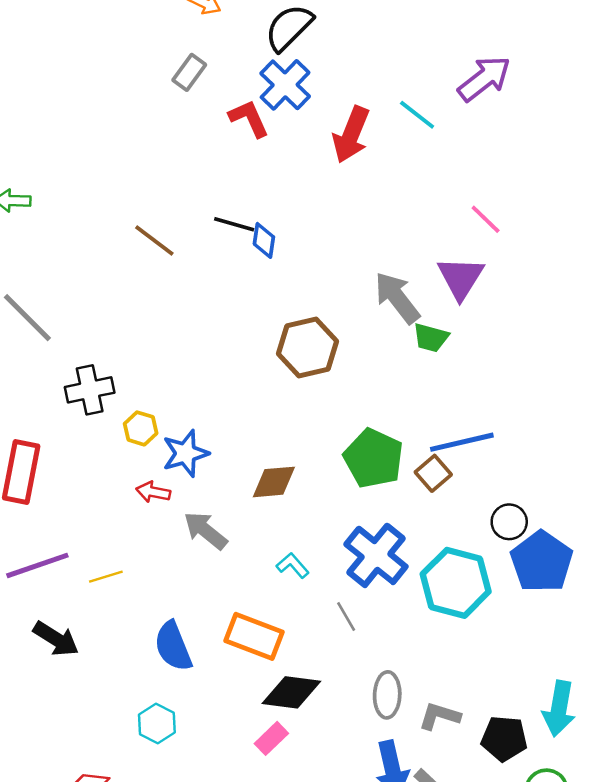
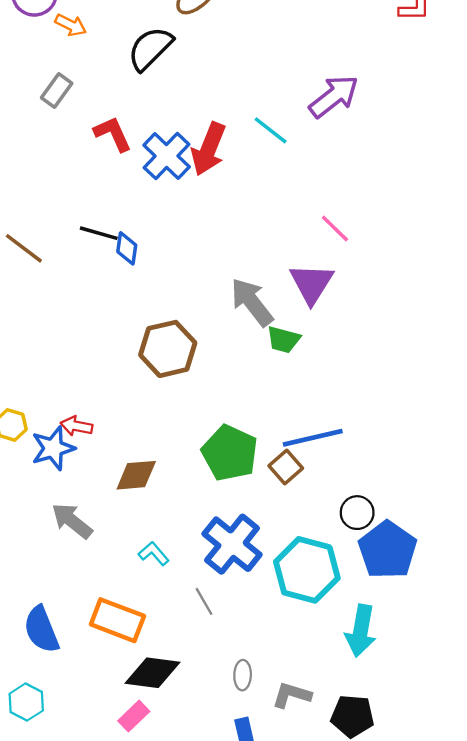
blue cross: (285, 85) -> (167, 156), moved
red arrow: (153, 492) -> (77, 426), moved
gray ellipse: (387, 695) -> (243, 675), size x0.7
cyan arrow: (559, 709) -> (361, 631), moved

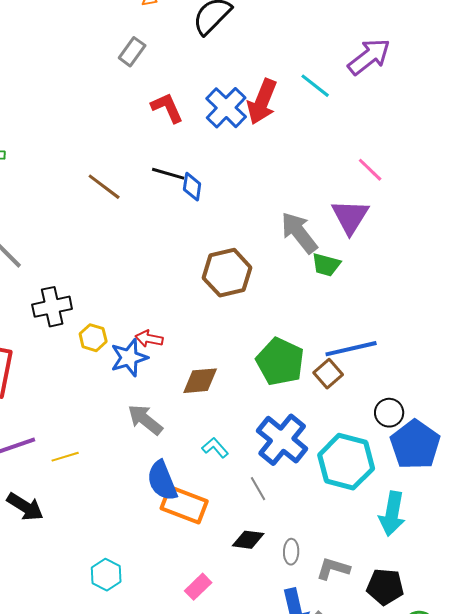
red L-shape: (113, 134) -> (167, 108), moved
blue semicircle: (41, 630) -> (162, 481), moved
black diamond: (153, 673) -> (248, 540), moved, size x0.7

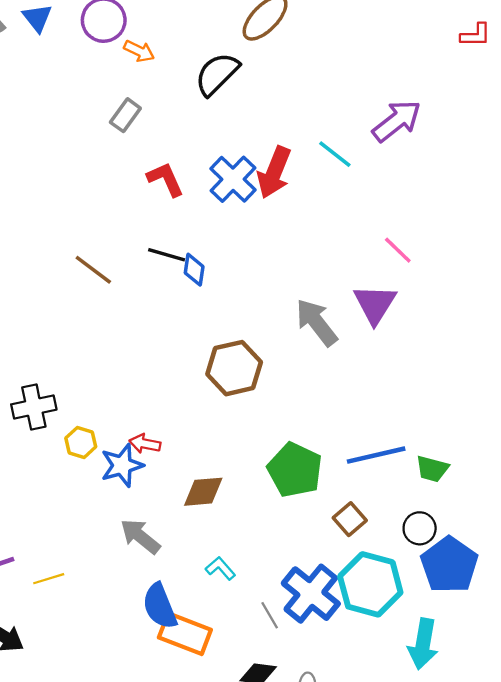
green trapezoid: (326, 265) -> (432, 469), moved
brown square: (328, 374) -> (350, 519), moved
blue cross: (282, 440) -> (311, 594), moved

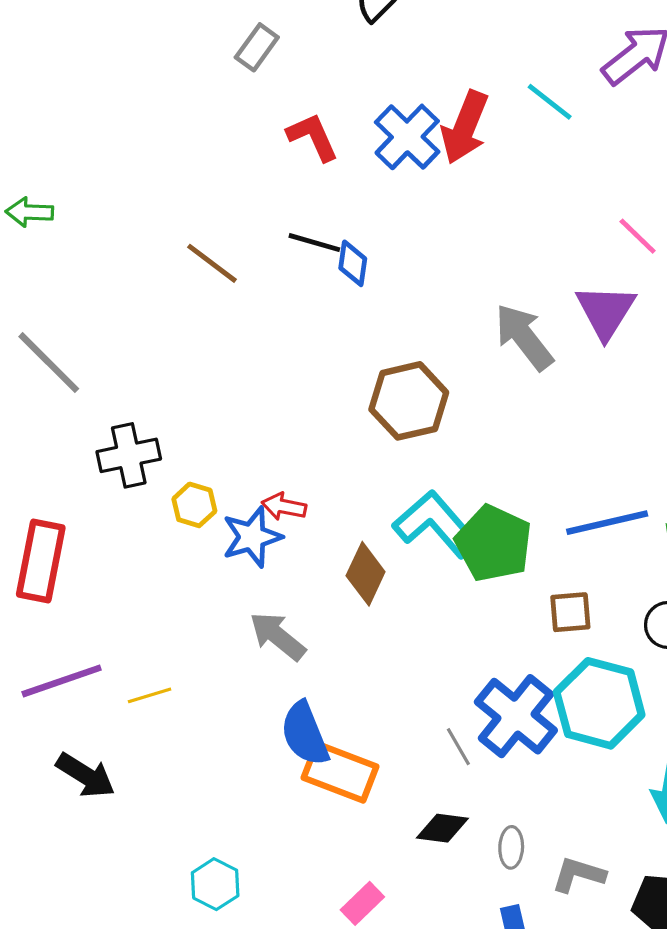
brown diamond: (203, 492) -> (366, 574), turned -60
brown square: (350, 519) -> (570, 612), turned 36
cyan L-shape: (220, 568) -> (436, 524), moved, size x2.0

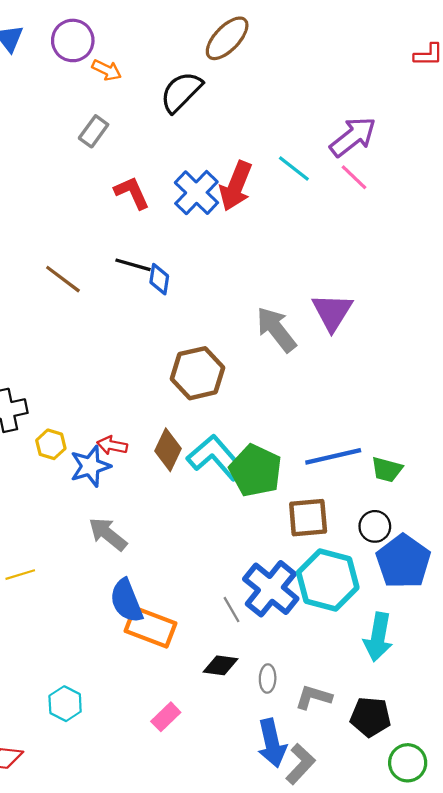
pink line: (638, 236) -> (354, 177), moved
brown diamond: (366, 574) -> (168, 450), moved
brown square: (570, 612) -> (308, 518), size x1.4

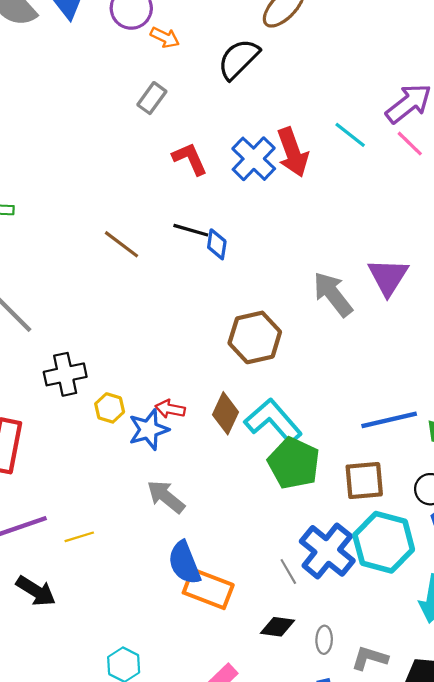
red arrow: (236, 186) -> (293, 152), turned -42
green pentagon: (256, 471) -> (294, 463), moved

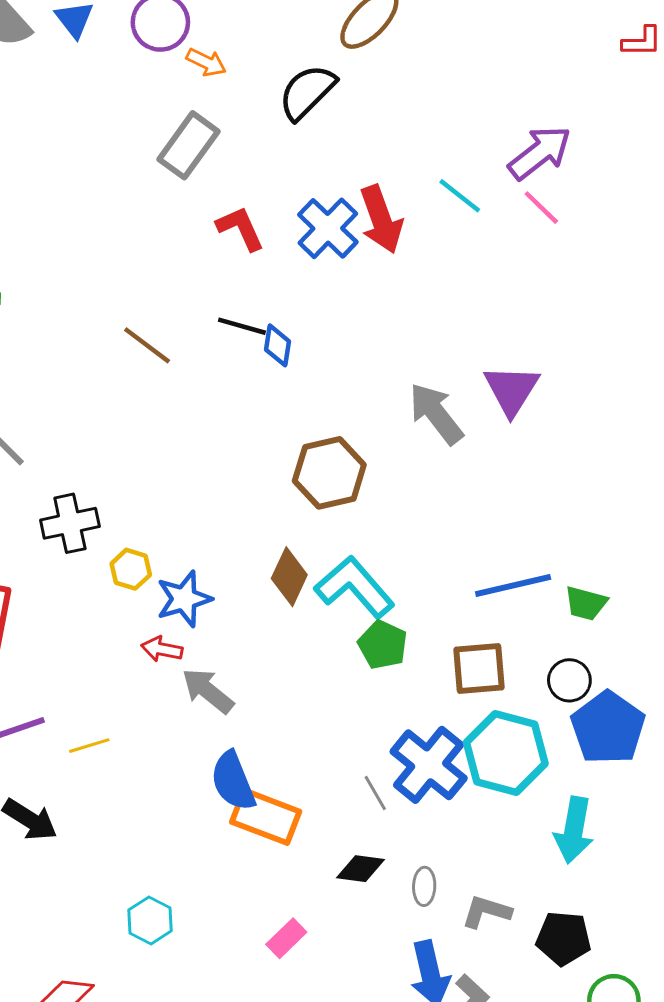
gray rectangle: (152, 98) -> (189, 145), size x1.5
red arrow: (170, 409) -> (162, 649), moved
green pentagon: (294, 463) -> (383, 645), size x0.7

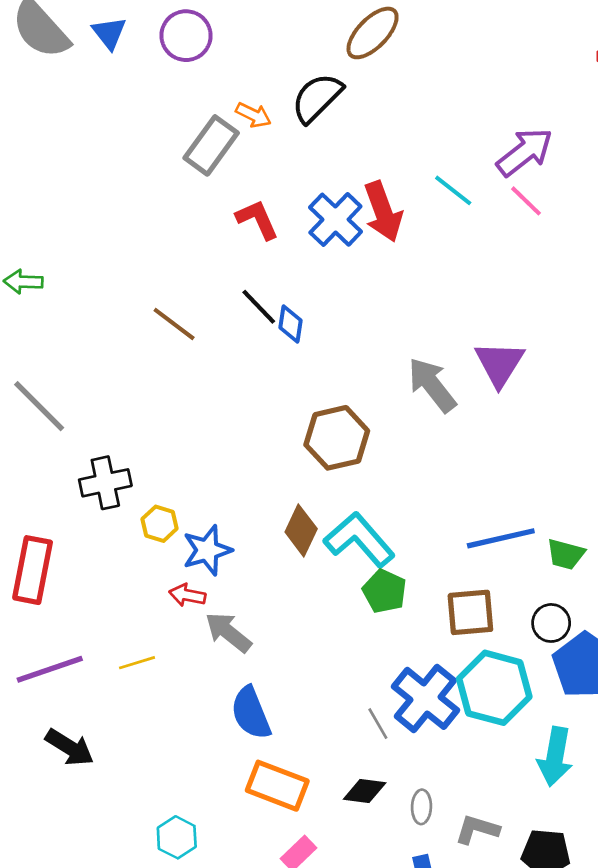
orange arrow: (206, 62) -> (253, 115), moved
black line: (242, 326) -> (259, 307), turned 30
yellow line: (89, 746) -> (137, 663), moved
orange rectangle: (266, 817) -> (277, 786), moved

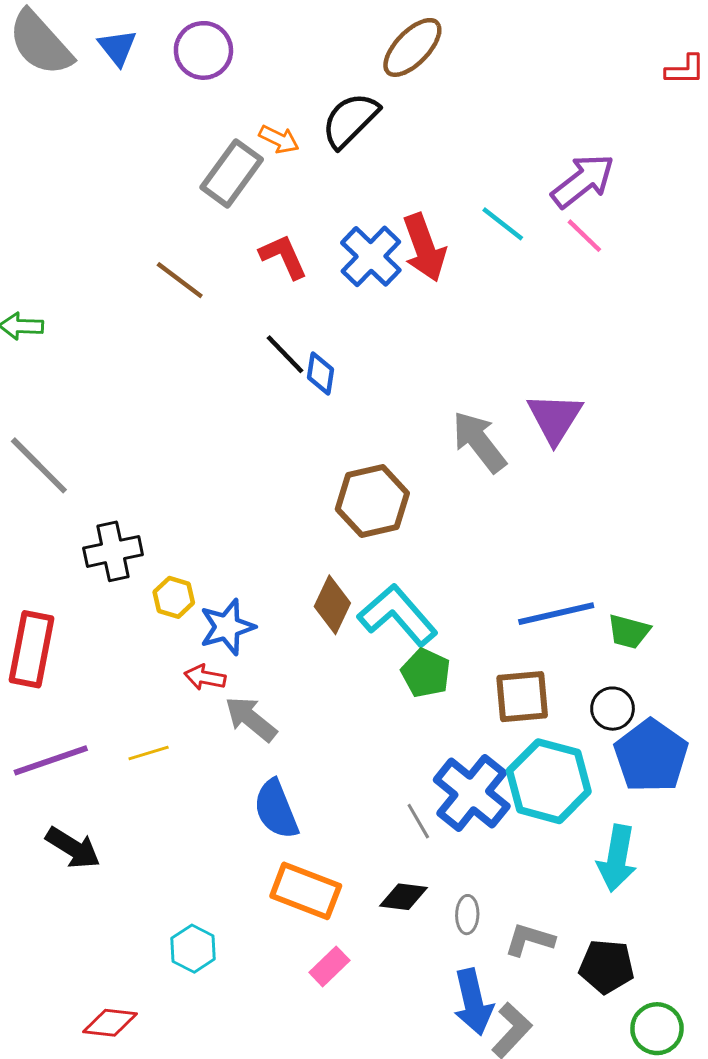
brown line: (174, 324) -> (180, 280), moved

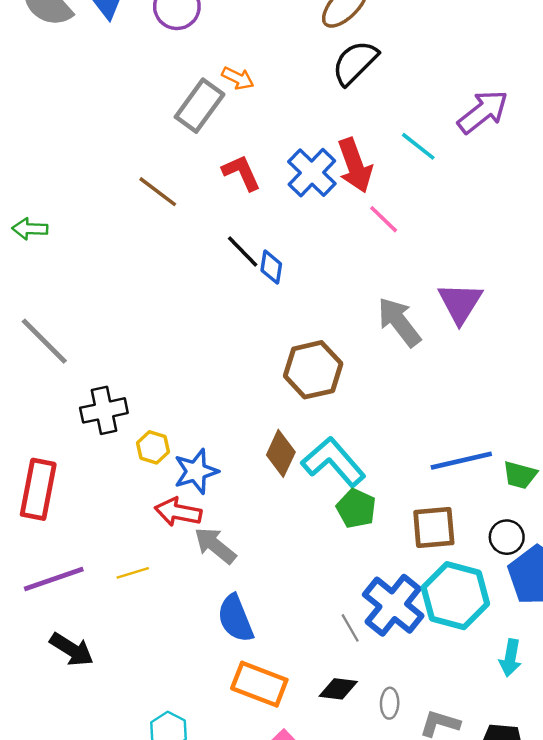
black semicircle: (350, 120) -> (355, 63), moved
pink line: (584, 236) -> (384, 219), moved
red arrow: (205, 677) -> (178, 512), size x1.4
cyan arrow: (617, 858) -> (510, 658), size x0.7

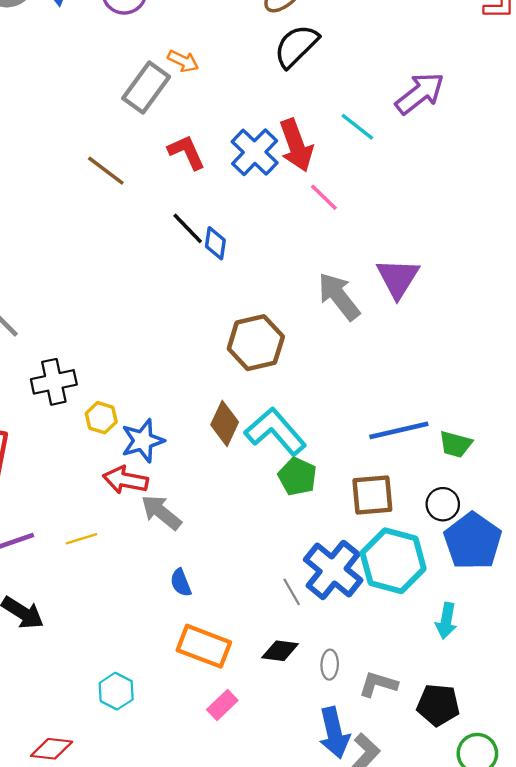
blue semicircle: (235, 618) -> (181, 583), size x0.6

